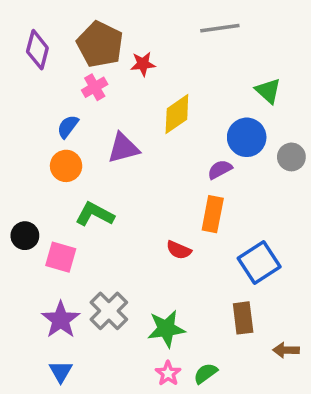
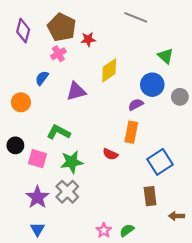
gray line: (220, 28) -> (136, 17), turned 30
orange circle: (66, 166) -> (21, 102), moved
green star: (166, 329) -> (72, 162), moved

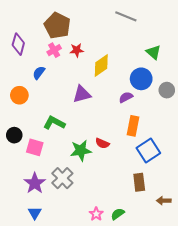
purple diamond: (23, 31) -> (18, 44), moved
red star: (88, 39) -> (77, 50), moved
purple triangle: (76, 91) -> (82, 94), moved
orange rectangle: (131, 132) -> (133, 126), moved
green star: (72, 162) -> (81, 150), moved

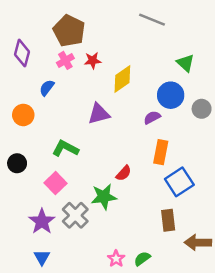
red semicircle: (102, 143) -> (124, 173), turned -72
pink square: (35, 147) -> (55, 183), moved, turned 30
green star: (81, 150) -> (104, 197), moved
brown arrow: (164, 201) -> (198, 243), size x1.5

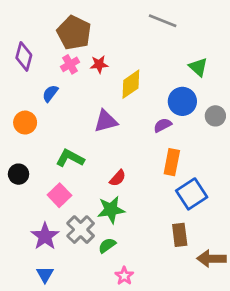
red semicircle: (124, 173) -> (118, 178), moved
green semicircle: (142, 259) -> (107, 245), moved

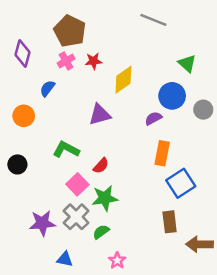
red semicircle: (118, 178) -> (101, 166), moved
pink square: (59, 195) -> (77, 184), moved
purple star: (45, 236) -> (42, 223), turned 30
blue triangle: (45, 275) -> (65, 259), moved, turned -49

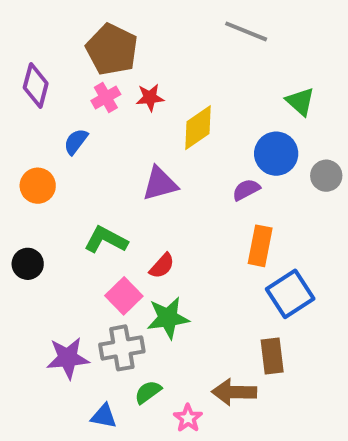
gray cross: (76, 217) -> (122, 348), turned 35
green semicircle: (101, 232) -> (148, 392), moved
brown arrow: (200, 244) -> (234, 392), moved

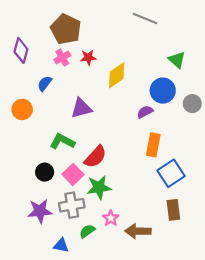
purple triangle: (160, 184) -> (81, 108), moved
black circle: (28, 264) -> (45, 172), moved
red semicircle: (162, 266) -> (95, 157), size x1.5
brown rectangle: (272, 356) -> (173, 210), moved
pink star: (188, 418) -> (111, 218), moved

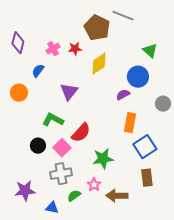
brown pentagon: (66, 29) -> (97, 28), moved
gray circle: (192, 104) -> (163, 104), moved
purple triangle: (81, 108) -> (69, 92), turned -36
green star: (99, 187) -> (103, 159), moved
purple star: (40, 211) -> (25, 191), moved

